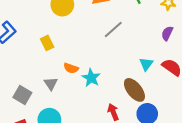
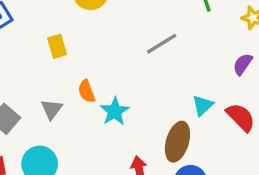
orange semicircle: (71, 68) -> (87, 91), turned 40
brown ellipse: (134, 90) -> (177, 142), turned 45

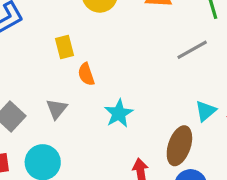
gray line: (162, 44) -> (192, 50), moved
orange semicircle: (87, 91) -> (86, 74), moved

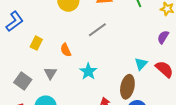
yellow rectangle: (65, 47) -> (36, 43), moved, turned 48
gray line: (192, 50) -> (97, 30), moved

